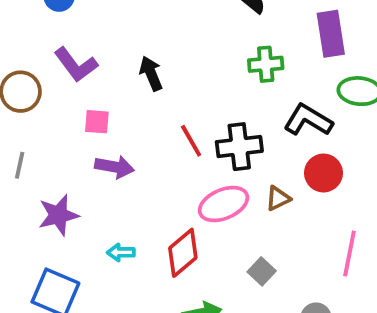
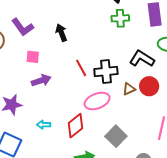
green cross: (266, 64) -> (120, 18), moved
purple arrow: (115, 167) -> (41, 80), turned -30
brown triangle: (278, 198) -> (129, 89), moved
gray square: (262, 271) -> (116, 136), size x1.5

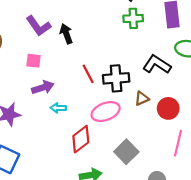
purple L-shape: (23, 27) -> (38, 26), moved
red circle: (149, 86) -> (168, 108), moved
cyan arrow: (44, 125) -> (58, 108), moved

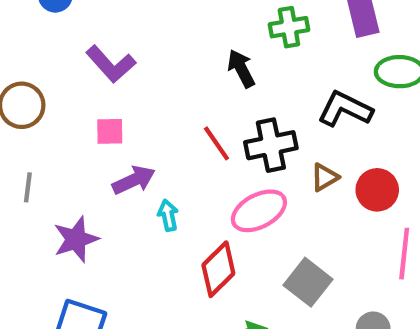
black arrow: (66, 34) -> (241, 69), moved
cyan arrow: (58, 108) -> (168, 215), turned 84

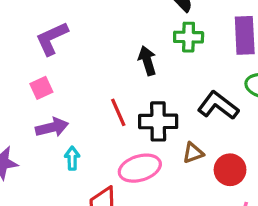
purple L-shape: (111, 64) -> (52, 38), turned 96
pink square: (110, 131) -> (41, 88), turned -35

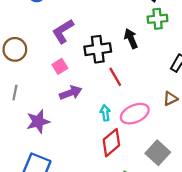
black cross: (158, 121) -> (98, 49), moved
cyan arrow: (72, 158) -> (105, 113), moved

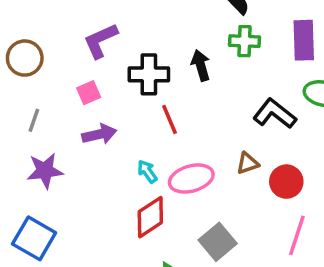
gray line: (15, 93) -> (34, 120), moved
cyan arrow: (105, 113) -> (147, 171), turned -35

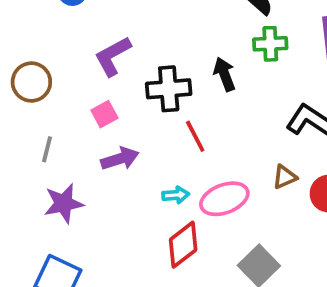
cyan arrow: (147, 171) -> (176, 195), turned 125

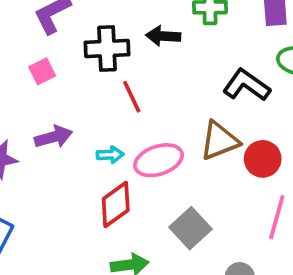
black arrow: (225, 74) -> (163, 36), turned -68
purple arrow: (120, 159) -> (53, 137), moved
brown triangle: (285, 177) -> (219, 141), size x1.6

